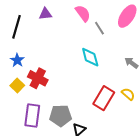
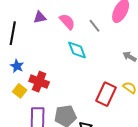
pink semicircle: (83, 13) -> (67, 22), moved
cyan diamond: (90, 57) -> (77, 50), moved

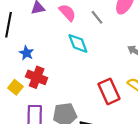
blue star: (17, 66) -> (26, 53), moved
red rectangle: (106, 94) -> (109, 91), turned -50

